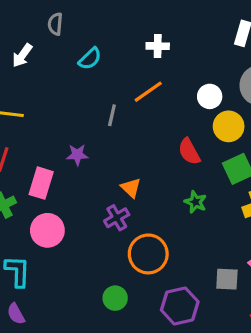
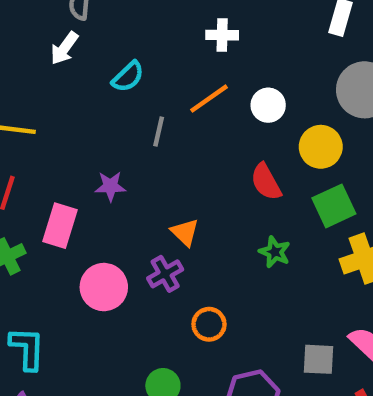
white arrow: (22, 55) -> (64, 48), moved
cyan semicircle: (90, 59) -> (128, 77), moved
white circle: (210, 96) -> (268, 105), moved
pink circle: (47, 230) -> (104, 287), moved
orange circle: (148, 254) -> (209, 324), size x0.6

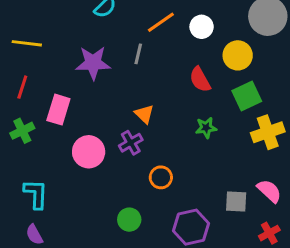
gray line: (159, 131) -> (138, 54), moved
purple star: (110, 186) -> (93, 63), moved, size x1.6
green star: (275, 252) -> (206, 128), turned -30

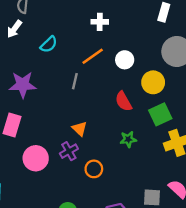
purple star: (93, 63) -> (23, 85), moved
orange circle: (161, 177) -> (94, 169), moved

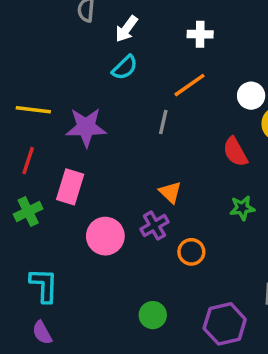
white arrow: (14, 29) -> (126, 29), moved
white circle: (125, 60) -> (251, 96), moved

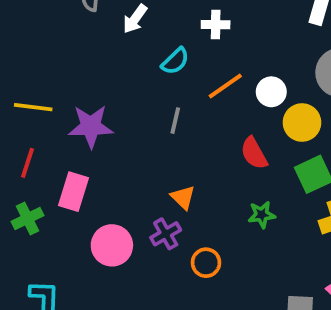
cyan semicircle: (125, 68) -> (175, 61), moved
orange line: (190, 85) -> (225, 86), moved

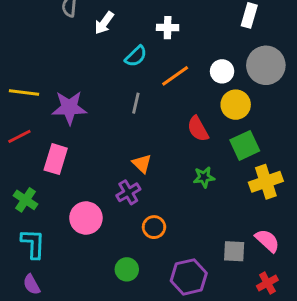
white circle: (271, 92) -> (222, 71), moved
red line: (27, 163) -> (19, 136), turned 45
green cross: (27, 218) -> (25, 200), moved, turned -30
pink circle: (112, 245) -> (86, 218), moved
orange circle: (206, 263) -> (154, 227), moved

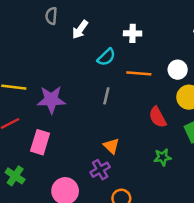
orange line: (175, 76) -> (139, 73), turned 40

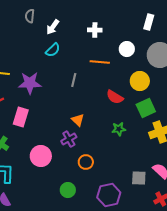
cyan semicircle: (106, 57) -> (53, 50), moved
white circle: (178, 70) -> (127, 49), moved
red semicircle: (158, 117) -> (115, 97), turned -30

